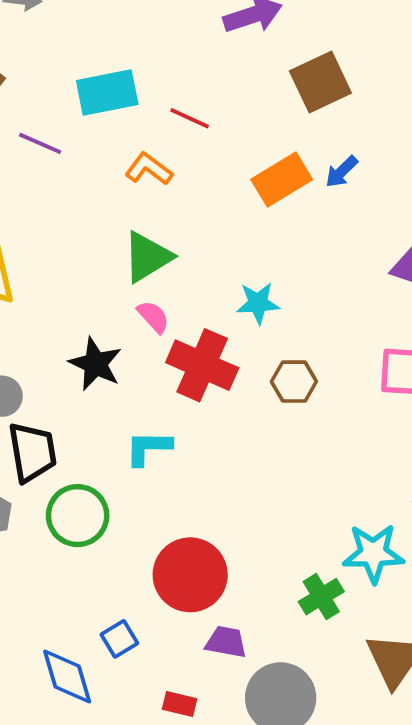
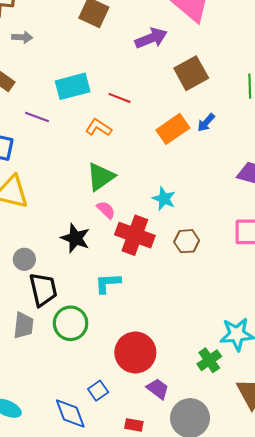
cyan star: (258, 303) -> (164, 199), turned 30
purple trapezoid: (226, 642) -> (158, 389), turned 30

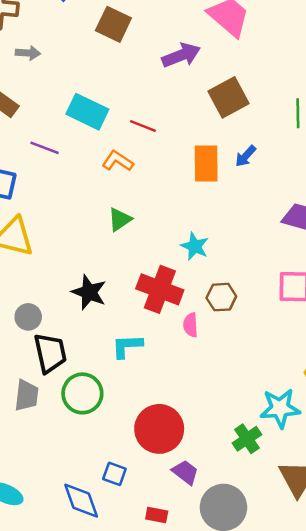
cyan rectangle: (73, 86) -> (87, 112), turned 40
orange rectangle: (173, 129) -> (206, 163), turned -56
green triangle: (101, 177) -> (120, 219), size x0.7
pink semicircle: (106, 210) -> (191, 325), moved, turned -138
blue square: (98, 391) -> (114, 474), turned -36

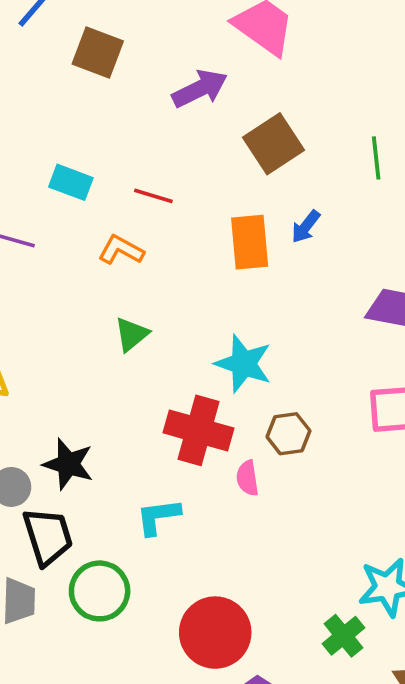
cyan rectangle: (87, 112) -> (71, 182), size x0.7
cyan star: (195, 246) -> (244, 364), size x1.4
black star: (89, 292) -> (68, 464), moved

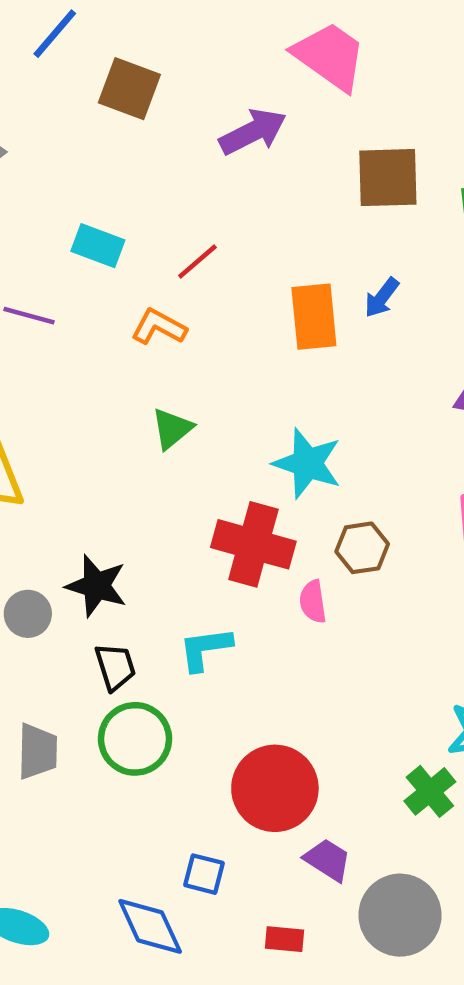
brown square: (274, 144) -> (388, 178), moved, turned 32
red line: (153, 196) -> (197, 261), turned -57
black trapezoid: (48, 536) -> (115, 667), moved, size x0.7

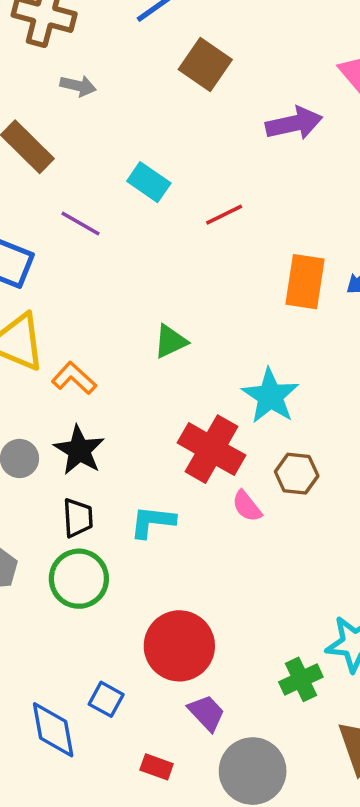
orange L-shape: (159, 327) -> (74, 378), moved
pink semicircle: (313, 602) -> (247, 506), turned -44

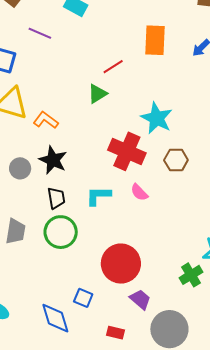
red line: (224, 215) -> (113, 67), moved
orange rectangle: (305, 282) -> (155, 40), moved
pink semicircle: (247, 506) -> (139, 192), moved

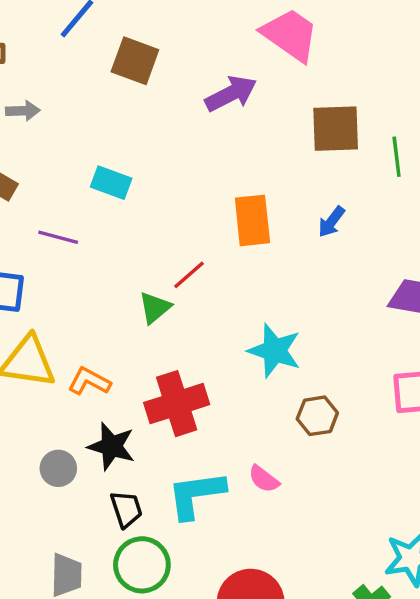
green triangle: (97, 94) -> (155, 308), moved
red cross: (127, 151) -> (177, 404), moved, turned -33
cyan L-shape: (98, 196) -> (196, 495), size x1.4

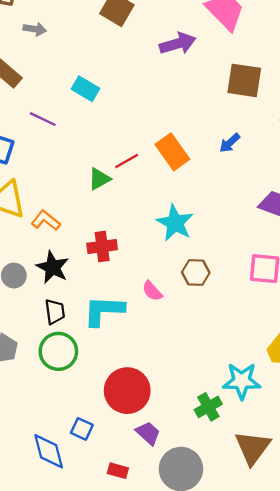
orange rectangle: (252, 220) -> (172, 152), moved, turned -40
red cross: (177, 404) -> (102, 247), size x0.7
pink semicircle: (264, 479) -> (152, 291), moved

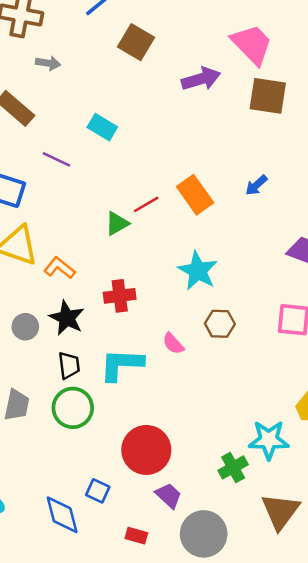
brown square: (244, 80) -> (268, 96), moved

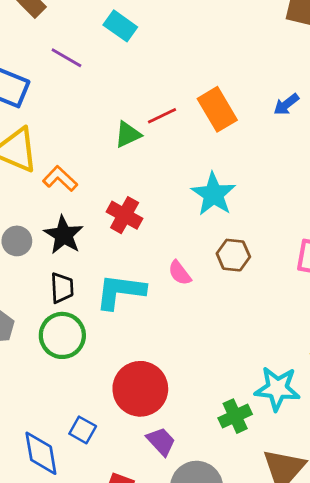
red cross: (120, 296) -> (125, 215), turned 32

